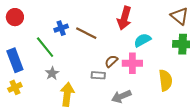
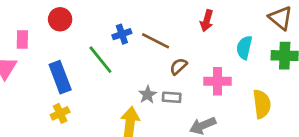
red arrow: (124, 18) -> (207, 21), size x0.7
cyan semicircle: (142, 40) -> (244, 48), moved, turned -48
brown semicircle: (111, 61) -> (178, 66), moved
gray star: (52, 73) -> (147, 95), moved

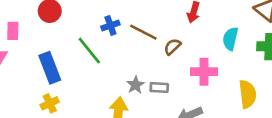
brown semicircle: (178, 66) -> (172, 47), moved

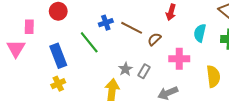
gray rectangle: (159, 88) -> (144, 71), turned -64

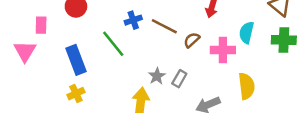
pink cross: (179, 59) -> (223, 50), moved
yellow semicircle: (213, 76) -> (246, 86), moved

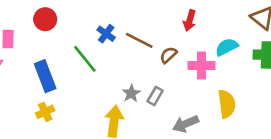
blue cross: (133, 20) -> (106, 34), turned -35
cyan semicircle: (246, 33) -> (227, 47), turned 50

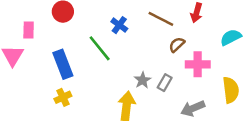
brown line: (139, 40) -> (161, 19), moved
pink cross: (201, 66) -> (198, 64), moved

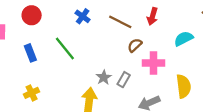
blue cross: (119, 25) -> (83, 16), moved
blue rectangle: (63, 64) -> (30, 53), moved, size x0.7

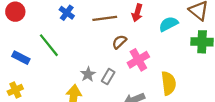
brown line: (120, 22) -> (105, 18), turned -35
cyan semicircle: (184, 39) -> (169, 24), moved
blue rectangle: (30, 53) -> (21, 58), moved, turned -42
pink cross: (154, 63) -> (138, 60), turned -30

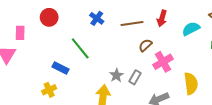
blue rectangle: (21, 58) -> (61, 68), moved

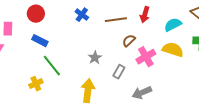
green line: (80, 48) -> (52, 66), moved
blue rectangle: (61, 68) -> (40, 41), moved
gray star: (116, 75) -> (95, 58), moved
yellow semicircle: (191, 84) -> (173, 50), moved, turned -65

